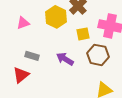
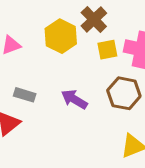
yellow square: (83, 34) -> (107, 50), moved

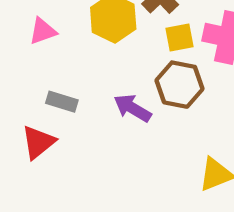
brown hexagon: (124, 93) -> (179, 85), moved

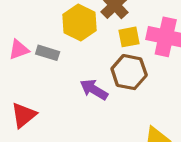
pink triangle: (43, 31) -> (19, 50), moved
gray rectangle: (62, 102) -> (48, 53), moved

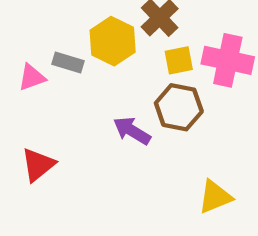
gray rectangle: (48, 53) -> (68, 63), moved

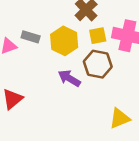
yellow hexagon: (113, 41) -> (64, 41), moved

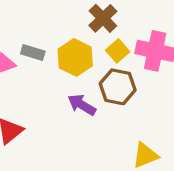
yellow square: (98, 36) -> (118, 51), turned -30

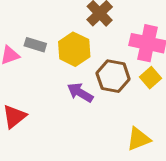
yellow square: (118, 51) -> (150, 78), moved

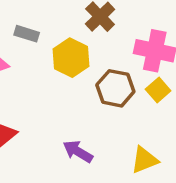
gray rectangle: (35, 45) -> (27, 34), moved
purple arrow: (80, 93) -> (78, 151), moved

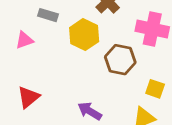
yellow square: (158, 90) -> (155, 89), moved, turned -30

